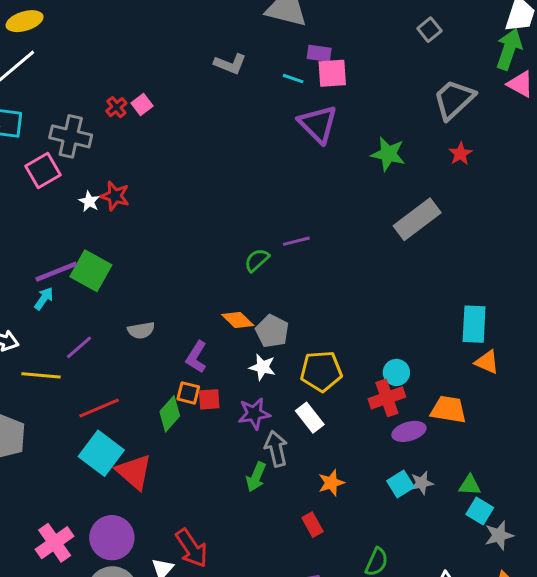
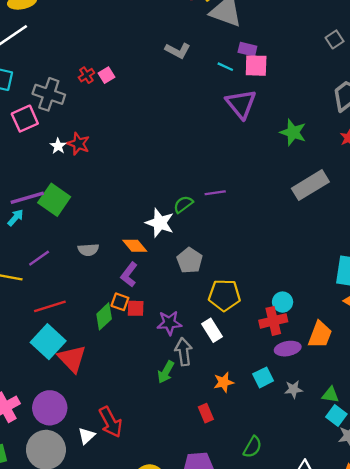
orange diamond: (238, 320) -> (135, 246), moved
white star: (262, 367) -> (160, 223), moved, size x1.4
orange trapezoid: (448, 410) -> (320, 335), turned 96
cyan square: (400, 484) -> (263, 377), moved

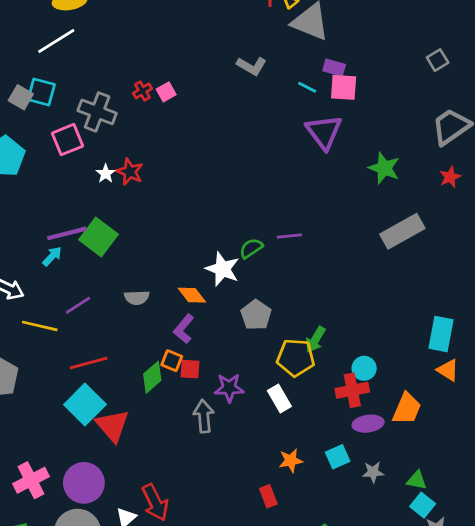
gray arrow: (184, 352) -> (204, 416), moved
green arrow: (166, 372) -> (315, 340), moved

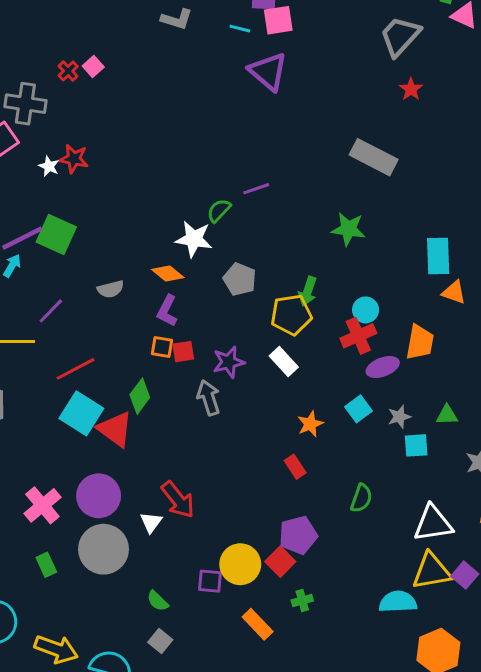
green star: (384, 168) -> (348, 229), moved
gray rectangle: (402, 231) -> (374, 157), turned 69
green diamond: (152, 377) -> (140, 396), moved
cyan square: (423, 505) -> (416, 445), moved, turned -30

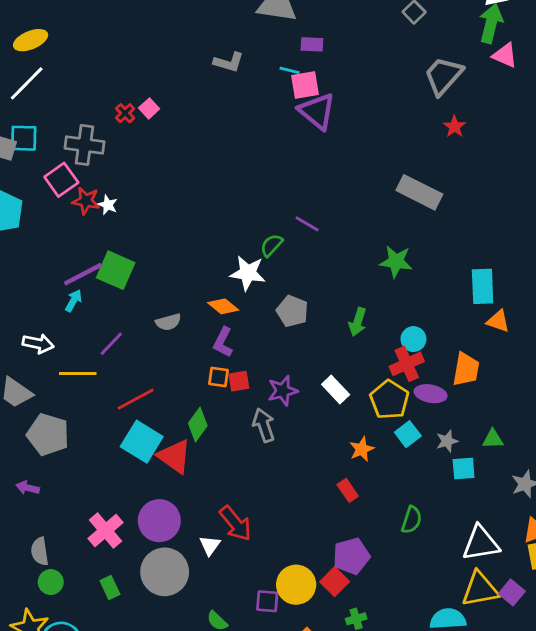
pink square: (278, 20) -> (305, 85), moved
red star: (74, 159) -> (86, 201), moved
purple line: (256, 189) -> (307, 224), turned 50
yellow pentagon: (291, 315) -> (389, 400), moved, turned -30
purple ellipse: (383, 367) -> (431, 394), turned 32

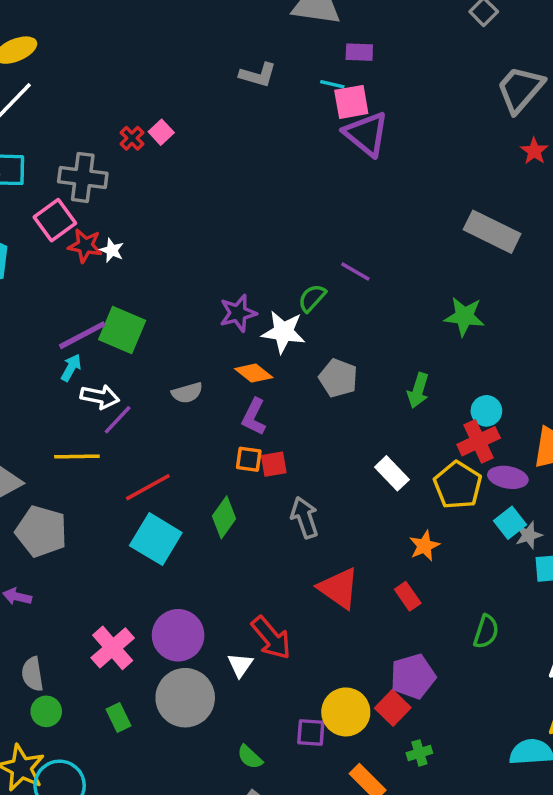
white arrow: (38, 344) -> (100, 397), moved
purple star: (283, 391) -> (238, 313), moved
cyan square: (408, 434) -> (510, 523), moved
red triangle: (174, 456) -> (339, 588), moved

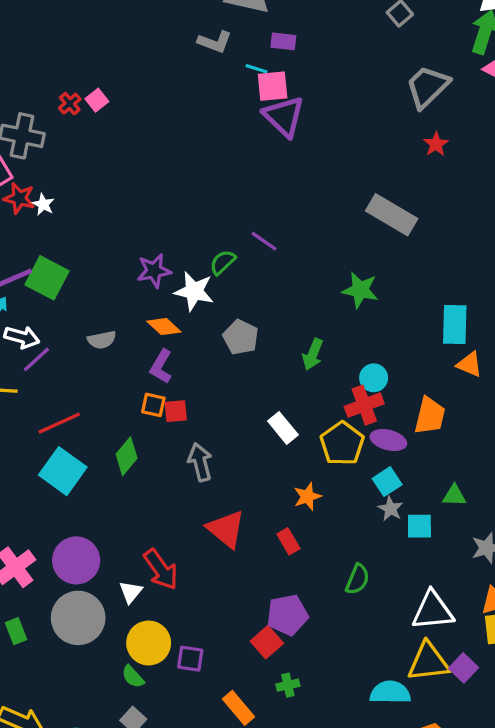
gray L-shape: (258, 75) -> (215, 42), moved
gray star: (529, 535) -> (390, 509), moved, turned -30
yellow circle: (346, 712) -> (149, 643), moved

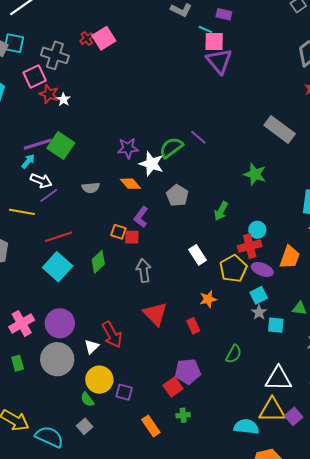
pink square: (97, 100) -> (104, 38), size x1.6
green semicircle: (223, 262) -> (171, 148), size x1.4
purple L-shape: (161, 367) -> (141, 217), moved

